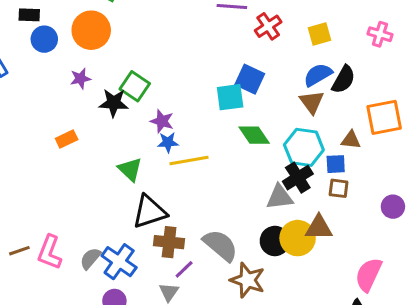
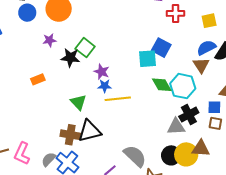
red cross: (268, 26) -> (176, 13), turned 30
cyan hexagon: (304, 147) -> (183, 86), moved
brown cross: (169, 242) -> (70, 135), moved

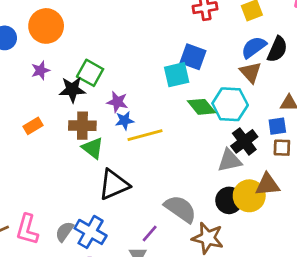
brown cross: (70, 135) -> (82, 126), moved

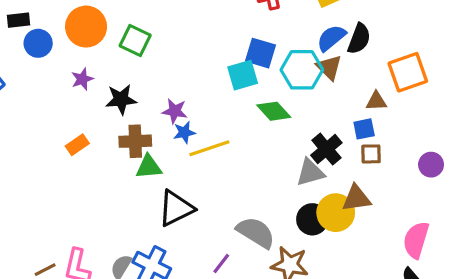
green square: (90, 73) -> (135, 40), moved
cyan hexagon: (230, 104) -> (302, 70), moved
green triangle: (93, 148) -> (149, 167), turned -40

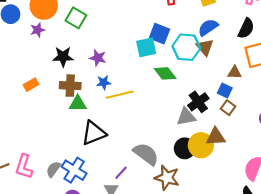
black semicircle: (359, 39) -> (246, 28), moved
purple star: (82, 79) -> (38, 30), moved
purple star: (175, 111) -> (98, 58), moved
blue square: (364, 129) -> (225, 91), turned 32
brown square: (371, 154) -> (228, 108), turned 32

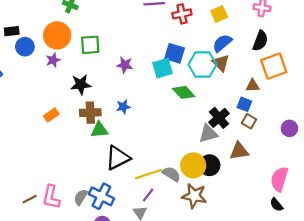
green square: (76, 18) -> (90, 45), turned -30
purple star: (98, 58) -> (125, 65), moved
yellow line: (120, 95) -> (148, 174), moved
yellow circle: (201, 145) -> (193, 165), moved
gray semicircle: (146, 154) -> (171, 174), size x0.7

